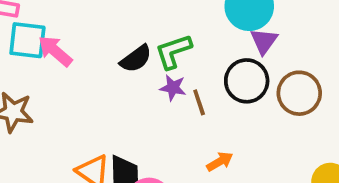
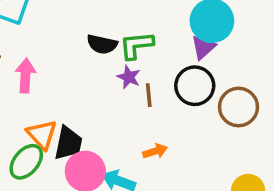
purple triangle: (264, 41) -> (203, 47), moved
pink arrow: (55, 51) -> (26, 76), moved, turned 40
black semicircle: (136, 59) -> (102, 44), turned 36

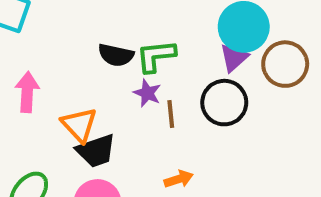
brown circle: (238, 107) -> (285, 64), moved
orange triangle: (42, 135) -> (79, 125), moved
black trapezoid: (68, 143) -> (96, 151), moved, turned 60

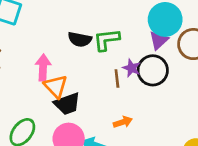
pink arrow: (27, 92) -> (43, 67), moved
purple star: (147, 93) -> (132, 68), moved

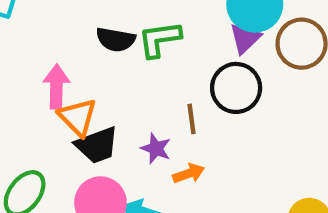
purple star: (132, 68) -> (156, 148), moved
brown line: (117, 78) -> (192, 119), moved

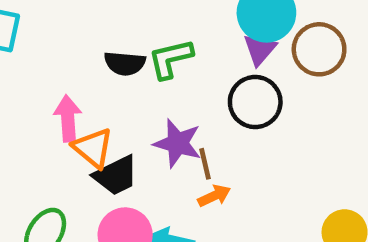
brown line: (192, 119) -> (205, 164), moved
purple star: (156, 148) -> (178, 143), moved, size x1.5

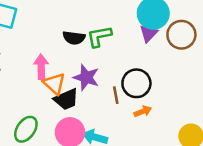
black circle: (255, 102) -> (136, 83), moved
purple star: (178, 143) -> (86, 77), moved
orange arrow: (214, 196) -> (143, 111), moved

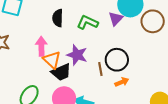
purple triangle: (149, 33) -> (116, 19), moved
green L-shape: (99, 36) -> (87, 22), turned 35
black semicircle: (74, 38) -> (58, 18), moved, turned 84

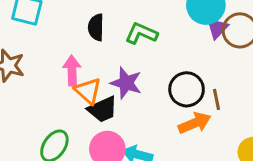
purple triangle: (116, 19) -> (217, 28), moved
brown line: (100, 69) -> (217, 99), moved
orange arrow: (122, 82) -> (195, 123), size x1.5

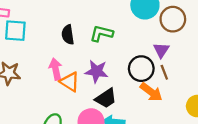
purple triangle: (217, 28) -> (161, 50), moved
black trapezoid: (103, 109) -> (106, 98), moved
orange arrow: (195, 123) -> (151, 92), turned 70

